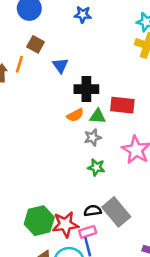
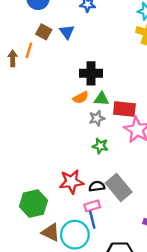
blue triangle: (60, 65) -> (67, 32), moved
red rectangle: (122, 105) -> (124, 109), moved
green hexagon: (39, 221) -> (33, 204), moved
red star: (65, 224) -> (71, 182), moved

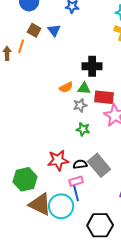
black cross: (91, 73) -> (92, 66), moved
brown triangle: (51, 232) -> (40, 204), size x1.4

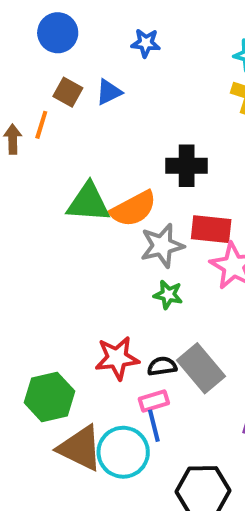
blue triangle: (54, 30) -> (109, 92), turned 40
orange semicircle: (66, 87) -> (133, 209), size x1.6
green triangle: (84, 88) -> (88, 203), moved, size x1.6
gray star: (80, 105) -> (162, 246), size x1.5

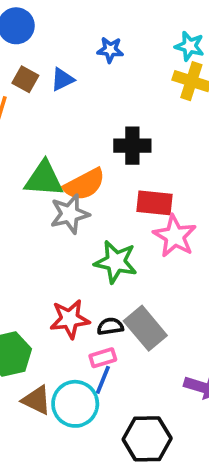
blue star: (146, 43) -> (110, 50), moved
gray star: (162, 246) -> (70, 214), moved
green star: (168, 295) -> (116, 262), size x1.6
blue line: (154, 426) -> (103, 380), turned 36
brown triangle: (80, 448) -> (36, 400), size x0.7

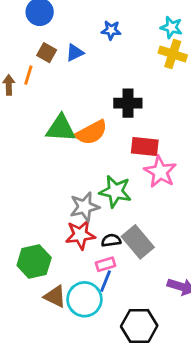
gray star: (70, 214) -> (84, 207), moved

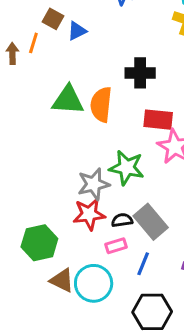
blue triangle: (75, 53) -> (77, 31), moved
orange semicircle: (91, 133) -> (101, 105), turned 124
blue line: (106, 281) -> (143, 264), moved

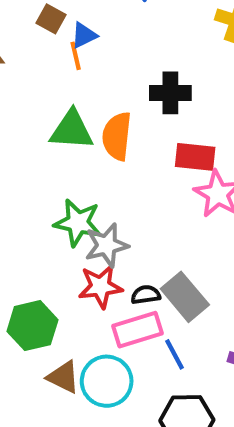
orange line: (33, 43) -> (76, 56), moved, turned -30
green star: (127, 168) -> (78, 223), moved
pink rectangle: (116, 246) -> (137, 330), size x1.6
blue line: (143, 264) -> (175, 354), turned -50

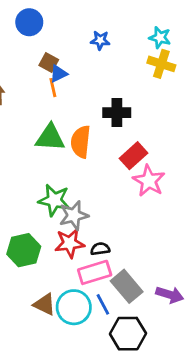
brown square: (51, 19) -> (49, 63), moved
red rectangle: (195, 157) -> (134, 156), turned -48
gray rectangle: (185, 297) -> (127, 286), moved
green hexagon: (32, 326) -> (24, 250), moved
blue line: (175, 354) -> (103, 304), moved

